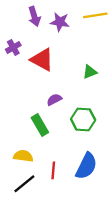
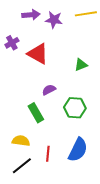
purple arrow: (34, 16) -> (31, 15), turned -78

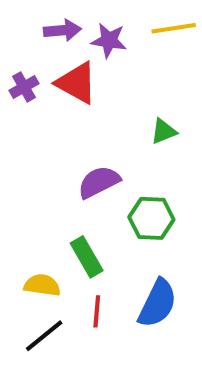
red triangle: (38, 54) -> (77, 83), moved
purple semicircle: (49, 90) -> (99, 182), size x1.5
green rectangle: (36, 113) -> (87, 257), moved

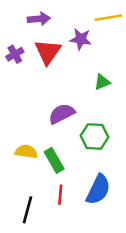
purple star: (109, 40) -> (81, 39), moved
red triangle: (77, 83) -> (48, 52), turned 36
yellow semicircle: (42, 285) -> (26, 152), moved
black line: (44, 336) -> (27, 210), turned -36

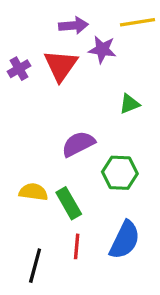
purple arrow: (39, 19) -> (73, 25), moved

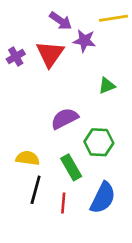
purple arrow: (73, 25) -> (61, 21), turned 40
green rectangle: (69, 203) -> (71, 167), moved
black line: (35, 266) -> (36, 190), moved

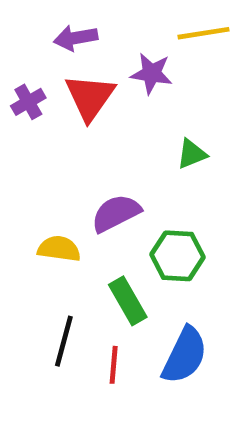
purple arrow: (61, 21) -> (76, 38), moved, turned 135
yellow semicircle: (28, 158) -> (59, 249), moved

